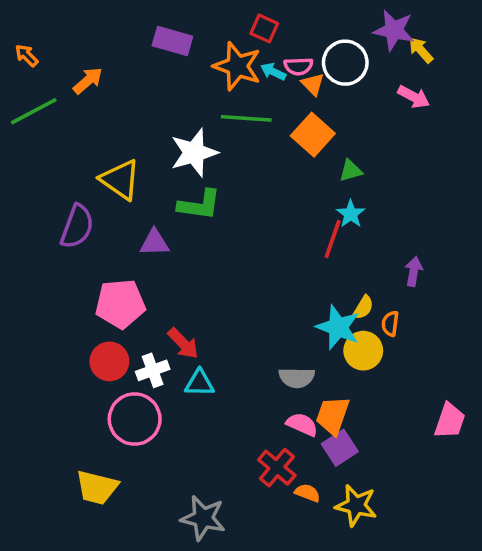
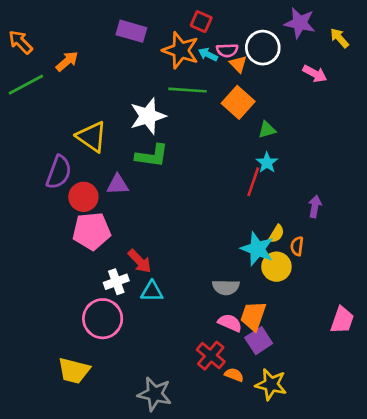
yellow arrow: (421, 50) -> (339, 38), moved
orange arrow: (27, 55) -> (20, 42), size x1.4
red circle: (109, 361) -> (83, 197), moved

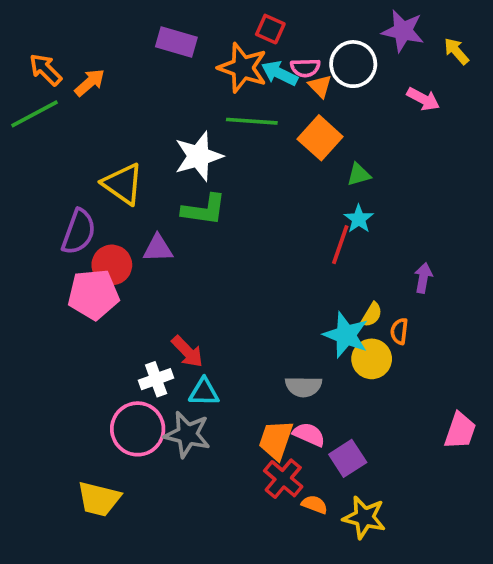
orange arrow: (20, 42) -> (45, 70), moved
cyan arrow: (208, 54) -> (280, 73), size x1.4
pink pentagon: (92, 231) -> (93, 294), moved
orange trapezoid: (253, 316) -> (276, 440), moved
gray star: (155, 394) -> (187, 434), moved

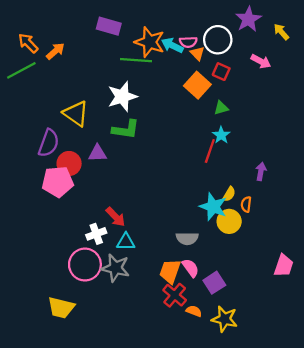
red square: (270, 29) -> (221, 72), moved
purple star: (403, 31) -> (248, 19), turned 30
green line: (252, 121) -> (136, 60), moved
pink semicircle: (309, 434) -> (190, 268), turned 30

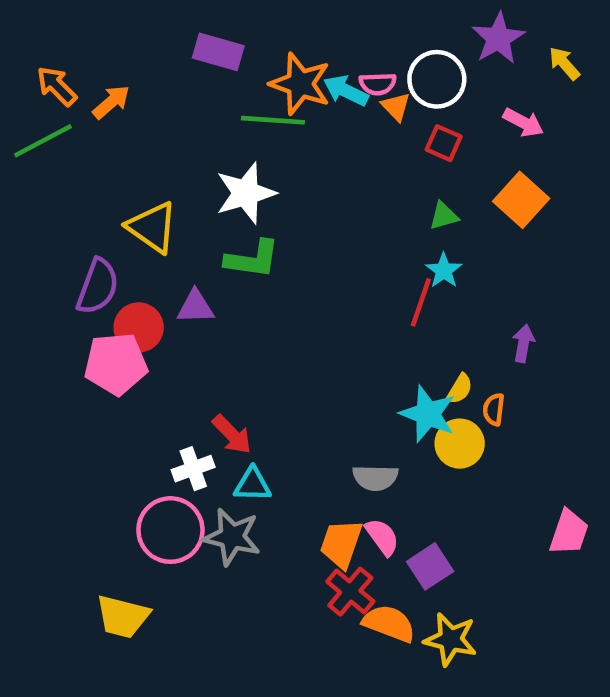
orange square: (197, 85) -> (521, 200), moved
orange semicircle: (194, 311) -> (389, 623), size x1.6

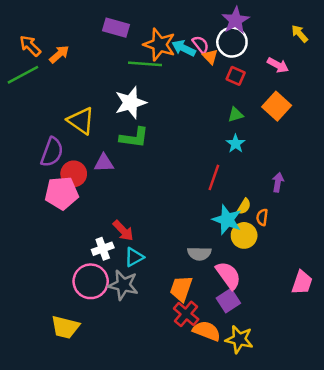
purple star: (498, 38) -> (236, 20), moved
pink semicircle: (378, 84) -> (201, 45), turned -126
red line: (421, 302) -> (214, 177), moved
cyan triangle: (252, 485) -> (134, 257), turned -30
pink semicircle: (382, 537) -> (228, 275), moved, size x1.4

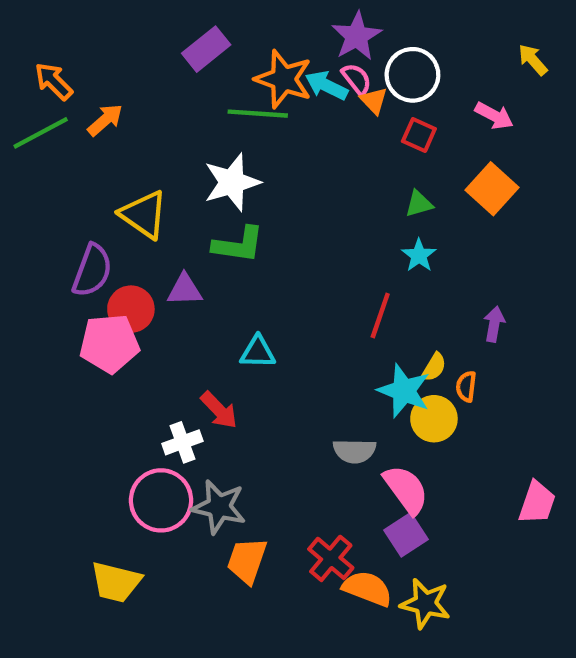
purple star: (236, 20) -> (357, 36), moved
purple rectangle: (116, 28) -> (206, 49), turned -55
orange arrow: (59, 54) -> (105, 120), moved
cyan triangle: (134, 257) -> (258, 352), moved, turned 30
orange trapezoid: (181, 289) -> (247, 561), moved

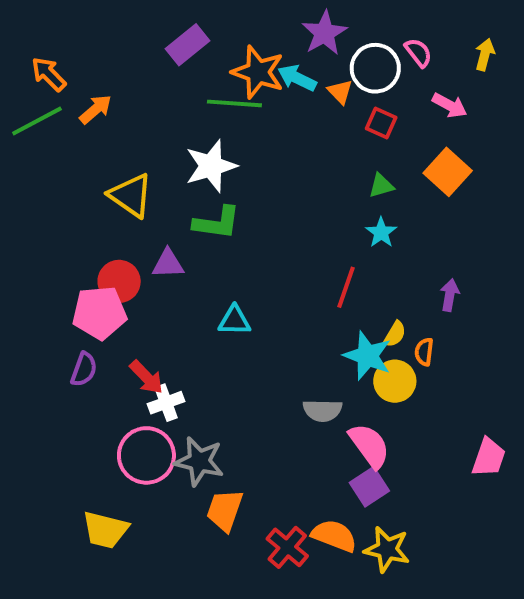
yellow arrow: (533, 60) -> (485, 55), turned 56
pink semicircle: (357, 79) -> (418, 53), moved
purple semicircle: (92, 270) -> (84, 369), moved, size x0.7
red arrow: (219, 410) -> (146, 377), moved
red cross: (331, 558) -> (287, 547), moved

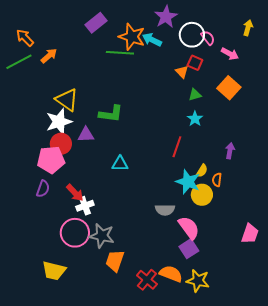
pink semicircle: (418, 53) -> (208, 38), moved
orange triangle: (340, 92) -> (182, 72), moved
white star: (211, 166) -> (59, 122), moved

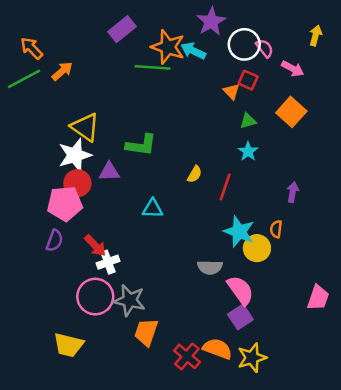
yellow semicircle: (202, 171) -> (195, 174), moved
yellow star: (198, 281) -> (252, 358), turned -30

